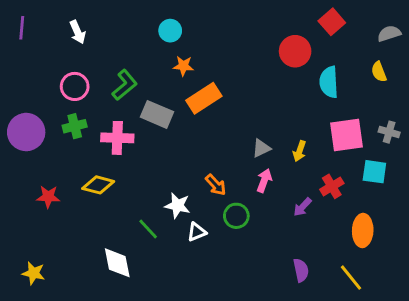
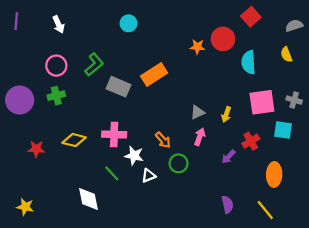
orange star: (183, 66) -> (197, 47), moved
pink cross: (117, 138) -> (114, 134), moved

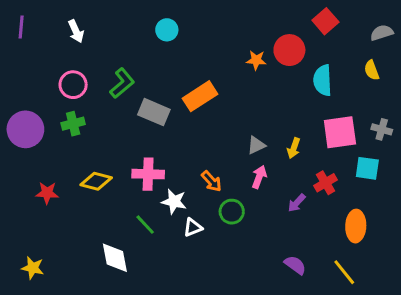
purple semicircle: (227, 205) -> (295, 265), turned -42

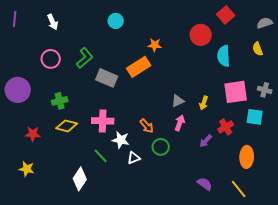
orange star: (256, 60) -> (155, 45), moved
green cross: (73, 124) -> (60, 101), moved
white diamond: (115, 258) -> (80, 179), turned 45
yellow star: (33, 268) -> (27, 169), moved

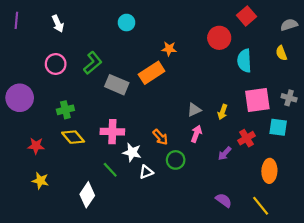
yellow diamond: (67, 126) -> (73, 137), turned 35
yellow star: (27, 169) -> (40, 181), moved

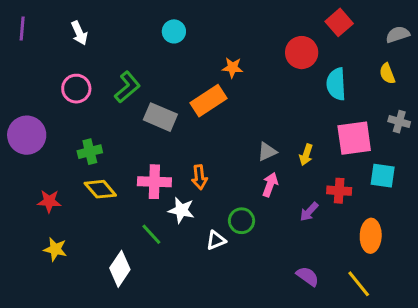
gray cross: (289, 98) -> (399, 122), moved
orange arrow: (160, 137) -> (199, 177), moved, turned 35
red cross: (246, 138) -> (339, 191), turned 35
white triangle: (146, 172) -> (216, 240), moved

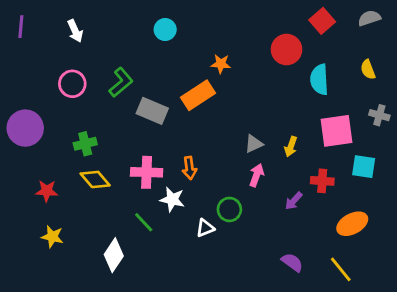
gray semicircle: (398, 34) -> (369, 18), moved
orange ellipse: (371, 236) -> (352, 224), turned 60

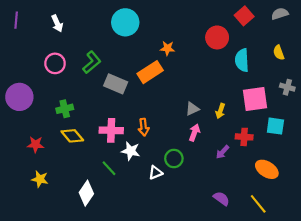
cyan circle: (165, 30) -> (125, 22), size x1.6
orange ellipse: (352, 224) -> (267, 169), turned 60

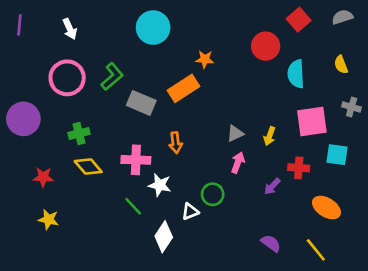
pink circle: (55, 63) -> (67, 78), size x1.4
orange arrow: (144, 127) -> (176, 143), moved
white diamond: (86, 193) -> (164, 237), moved

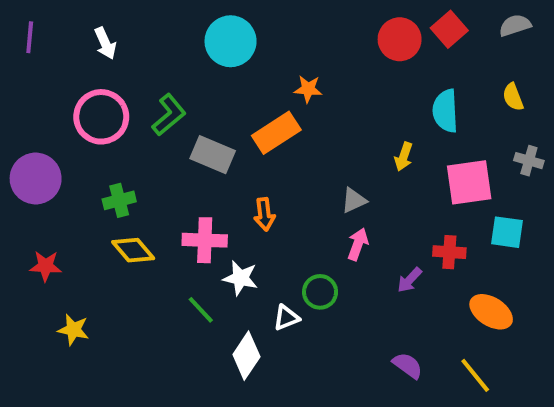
red circle: (266, 46) -> (400, 39), moved
yellow arrow: (270, 136) -> (404, 157), moved
red star: (43, 177) -> (46, 266), moved

